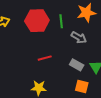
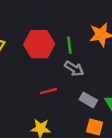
gray arrow: (79, 38) -> (74, 69), moved

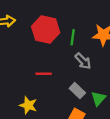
gray arrow: (74, 69) -> (83, 61), moved

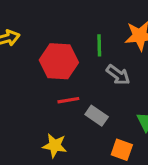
red hexagon: (46, 30) -> (59, 61), moved
gray rectangle: (77, 91) -> (97, 116), moved

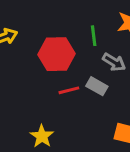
gray rectangle: (97, 116) -> (97, 86), moved
yellow star: (55, 146) -> (42, 136), moved, turned 30

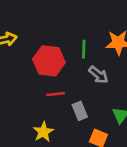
gray rectangle: (97, 86) -> (80, 111), moved, turned 30
yellow star: (42, 136) -> (43, 132), moved

